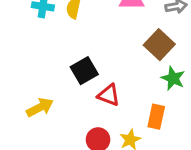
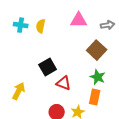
green star: (173, 78) -> (98, 77), moved
yellow arrow: (40, 107) -> (19, 91), turned -36

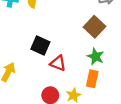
black square: (48, 67) -> (40, 46), turned -36

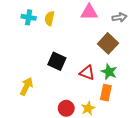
red triangle: (58, 63) -> (87, 73), moved

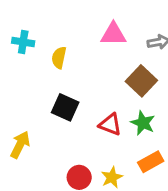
yellow semicircle: (49, 18) -> (59, 58), moved
orange rectangle: (106, 93) -> (151, 162), moved, turned 49

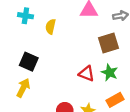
brown square: (141, 81) -> (108, 43), turned 30
black square: (65, 107) -> (29, 62), moved

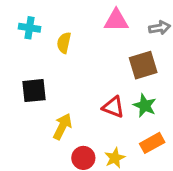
black square: (29, 62) -> (34, 91), turned -30
yellow arrow: (23, 88) -> (62, 127), moved

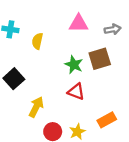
black square: (34, 91) -> (14, 79), turned -36
green star: (145, 106) -> (74, 65), moved

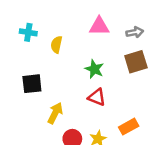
brown square: (100, 59) -> (136, 62), moved
black square: (14, 79) -> (32, 84), turned 36

